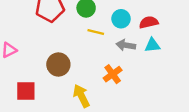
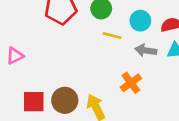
brown circle: (58, 65) -> (65, 100), moved

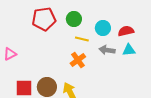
orange cross: (131, 83) -> (78, 60), moved

